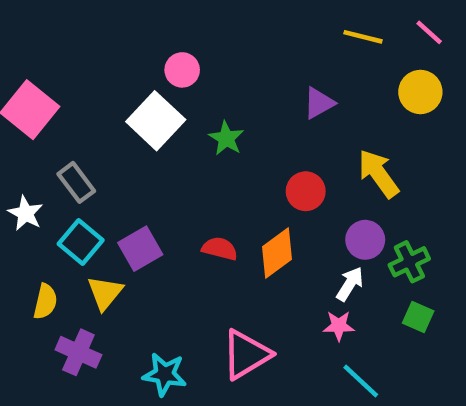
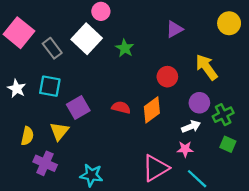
gray rectangle: (76, 182) -> (52, 48), moved
cyan square: (81, 242) -> (50, 86), moved, turned -30
white arrow: (350, 284) -> (191, 127), turned 36
pink triangle: (246, 354) -> (155, 168), moved

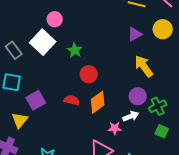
purple triangle: (174, 29) -> (135, 34), moved
red circle: (167, 77) -> (89, 74), moved
pink star: (185, 149) -> (115, 128), moved

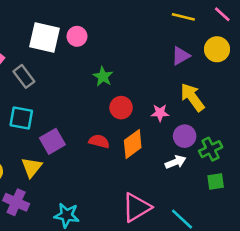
white square: (43, 42) -> (45, 38), moved, turned -30
pink star: (115, 128) -> (160, 113), moved
green square: (162, 131) -> (216, 181), turned -32

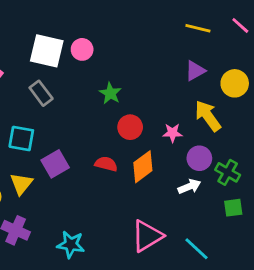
yellow circle: (217, 49) -> (235, 83), moved
gray rectangle: (24, 76) -> (41, 93), moved
green cross: (211, 149) -> (228, 172), turned -35
yellow triangle: (32, 167) -> (21, 184), moved

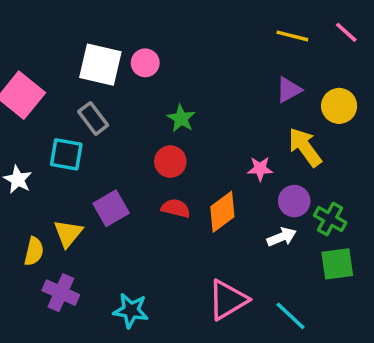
red circle: (130, 127) -> (170, 162), moved
cyan square: (21, 138) -> (66, 154), moved
green square: (233, 208) -> (337, 264), size x1.4

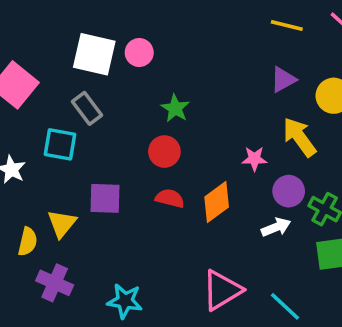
purple square: (111, 208) -> (105, 198), turned 32

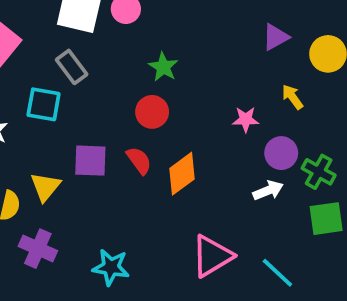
yellow arrow: (299, 137) -> (292, 97), size x0.6
red semicircle: (170, 198) -> (139, 161), moved, turned 40
orange diamond: (217, 202) -> (182, 174), moved

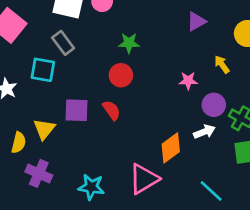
purple triangle: (276, 37) -> (196, 21), moved
green star: (163, 67) -> (129, 43), turned -30
orange diamond: (182, 174) -> (171, 148), moved
pink triangle: (212, 256) -> (144, 179), moved

